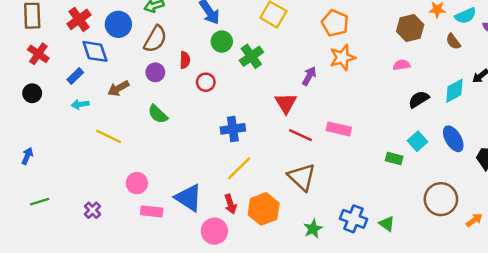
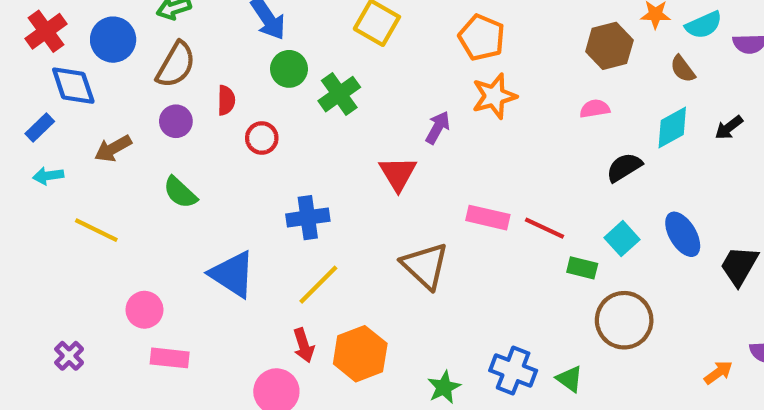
cyan diamond: (454, 91) -> (672, 128), moved
red line: (301, 135) -> (545, 228), moved
brown triangle: (302, 177) -> (425, 266), moved
blue triangle: (189, 198) -> (232, 274), moved
brown circle: (441, 199) -> (624, 320), moved

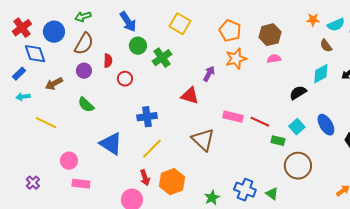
brown hexagon: (609, 46) -> (270, 35), moved
pink semicircle: (595, 109) -> (274, 59), moved
red triangle: (398, 174) -> (190, 96), turned -42

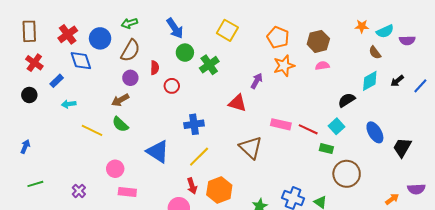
blue rectangle: (19, 74) -> (57, 81), moved
brown arrow: (54, 84) -> (120, 100), moved
green semicircle: (86, 105) -> (120, 124), moved
cyan square: (297, 127) -> (336, 126), moved

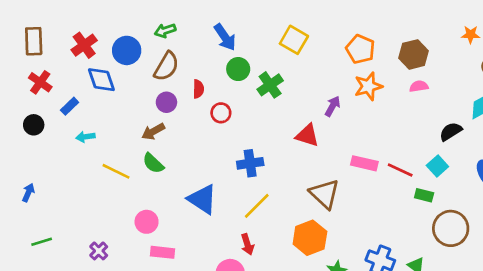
orange hexagon: (219, 190) -> (310, 238), moved

